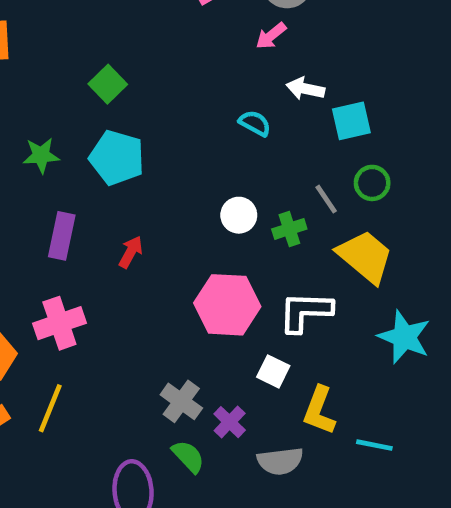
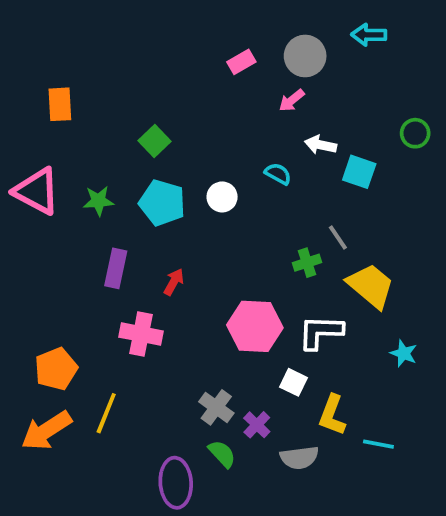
cyan square: (351, 121) -> (359, 172), turned 32
green circle: (372, 183) -> (415, 133), moved
white circle: (239, 215) -> (222, 197), moved
pink cross: (59, 323) -> (141, 334), moved, turned 30
cyan star: (404, 337) -> (404, 353), size x0.6

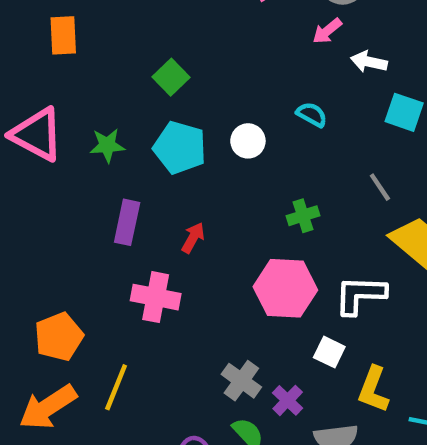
white arrow: (321, 145) -> (369, 62), moved
green cross: (307, 263) -> (303, 216), moved

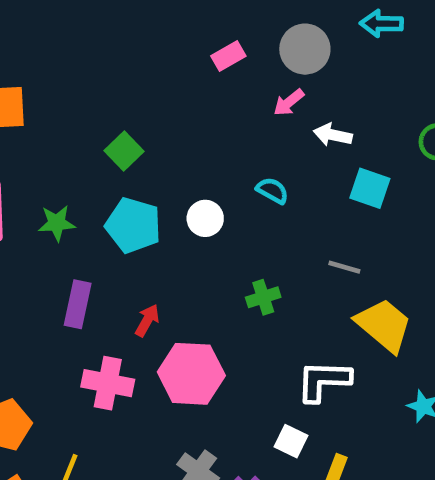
gray line: (380, 187) -> (344, 267), turned -40
pink hexagon: (285, 288) -> (191, 374), moved

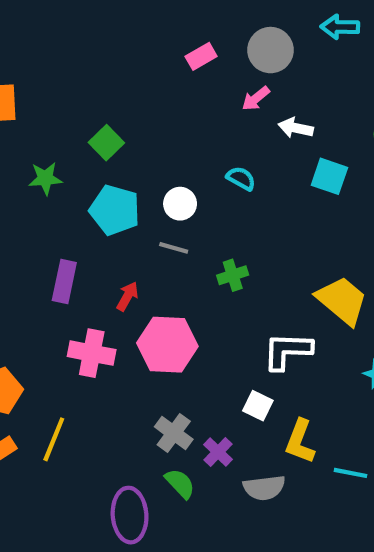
green star: (57, 223) -> (45, 178), moved
gray line: (344, 267) -> (174, 248), moved

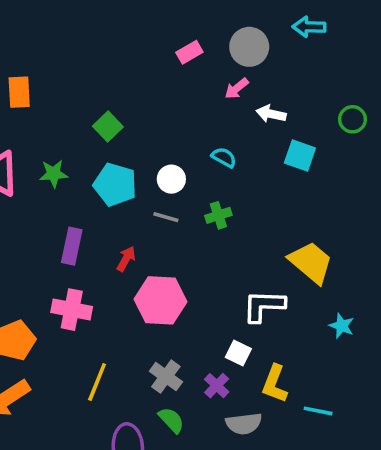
green star: (45, 178) -> (54, 174), moved
green cross: (233, 275) -> (218, 215), moved
pink cross: (92, 353) -> (72, 310), moved
yellow line: (54, 439) -> (97, 382), moved
purple cross: (218, 452) -> (217, 386), moved

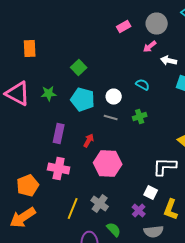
gray cross: (166, 377) -> (100, 204), moved

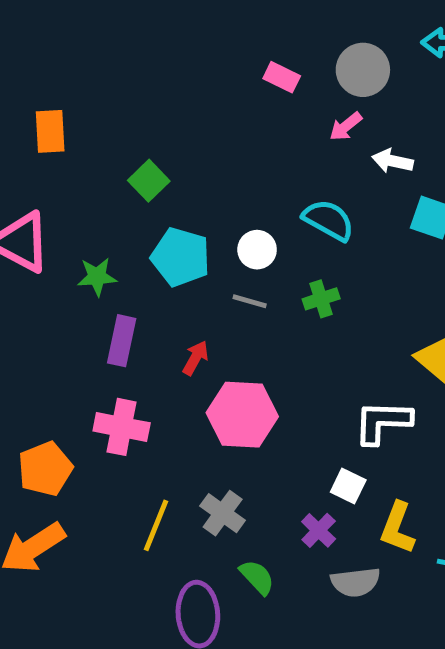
pink rectangle: (124, 26) -> (282, 77), turned 56
green square: (79, 68) -> (149, 181), moved
cyan semicircle: (143, 84) -> (328, 220), size x1.5
green star: (49, 94) -> (97, 277), moved

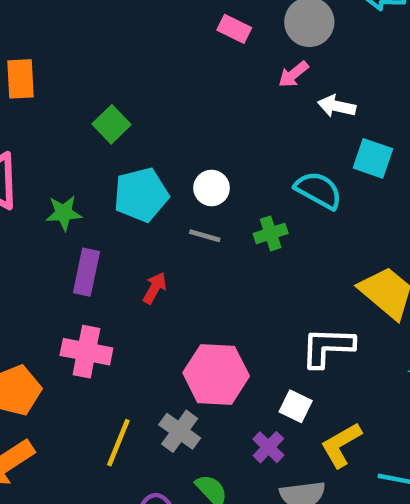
cyan semicircle: (328, 220) -> (318, 190), moved
cyan pentagon: (181, 257) -> (141, 195), turned -30
pink hexagon: (242, 415) -> (216, 374), moved
yellow L-shape: (397, 528) -> (341, 445), turned 39

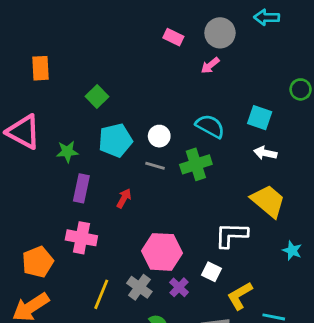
white arrow: (337, 106) -> (265, 153), moved
cyan semicircle: (318, 190) -> (210, 126), moved
green cross: (271, 233) -> (196, 164), size x1.5
purple cross: (268, 447) -> (179, 287), moved

